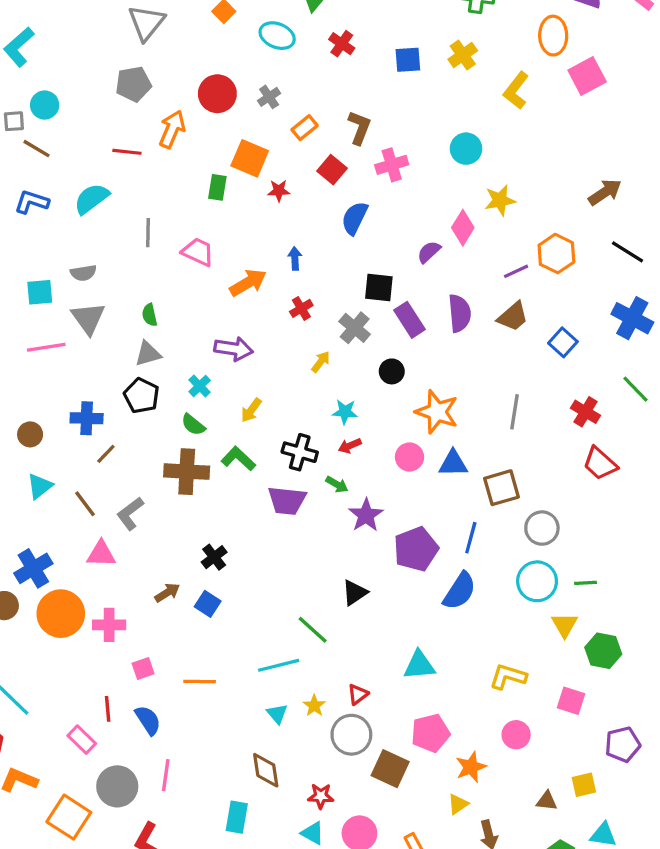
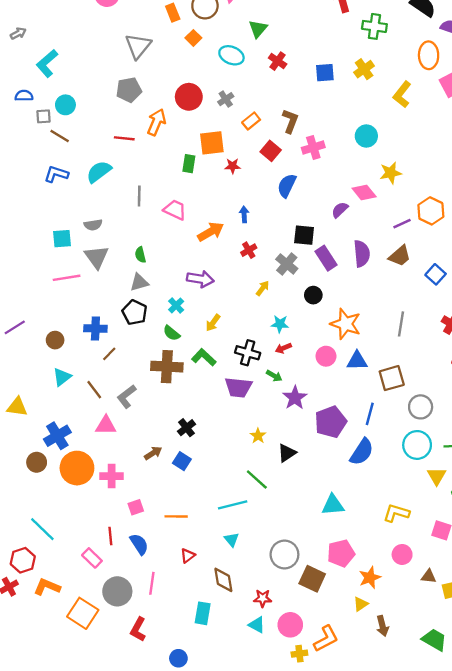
orange square: (250, 158) -> (212, 143), turned -30
pink diamond: (463, 228) -> (364, 192), turned -70
red triangle: (358, 694) -> (188, 556), moved
yellow star: (314, 706) -> (258, 436), moved
brown triangle: (547, 801) -> (429, 576), moved

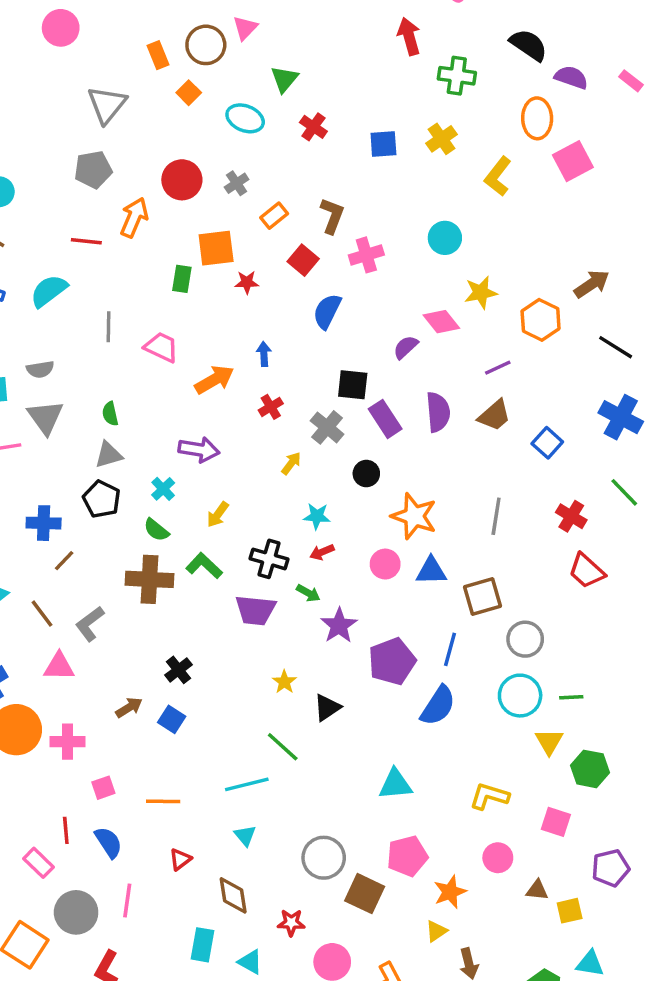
orange hexagon: (431, 211) -> (541, 320), moved
cyan triangle: (257, 625) -> (250, 962), moved

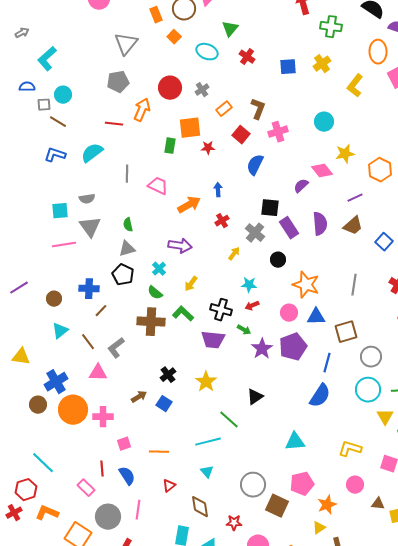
purple pentagon: (392, 661) -> (293, 347), moved
yellow star: (284, 682) -> (206, 382), moved, size x1.5

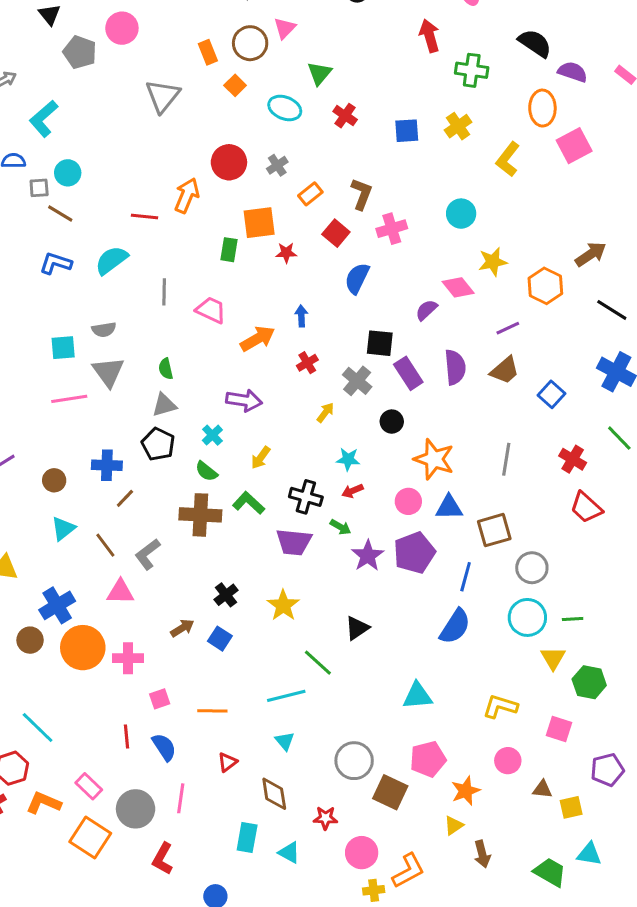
gray pentagon: (118, 82) -> (80, 52), moved, turned 30
pink rectangle: (86, 488) -> (89, 786), moved

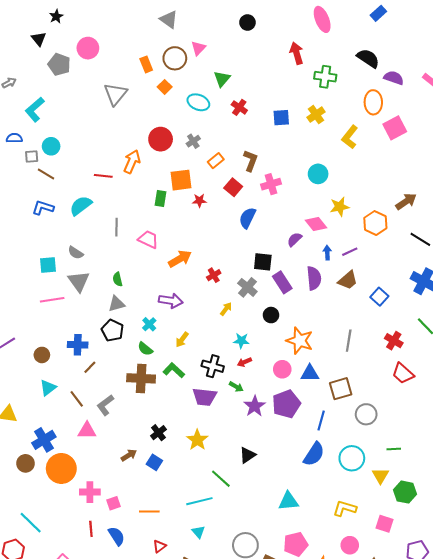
blue arrow: (301, 316) -> (327, 253), moved
gray semicircle: (104, 330) -> (76, 253), turned 42
cyan circle: (527, 617) -> (352, 458), moved
pink cross: (128, 658) -> (90, 492), moved

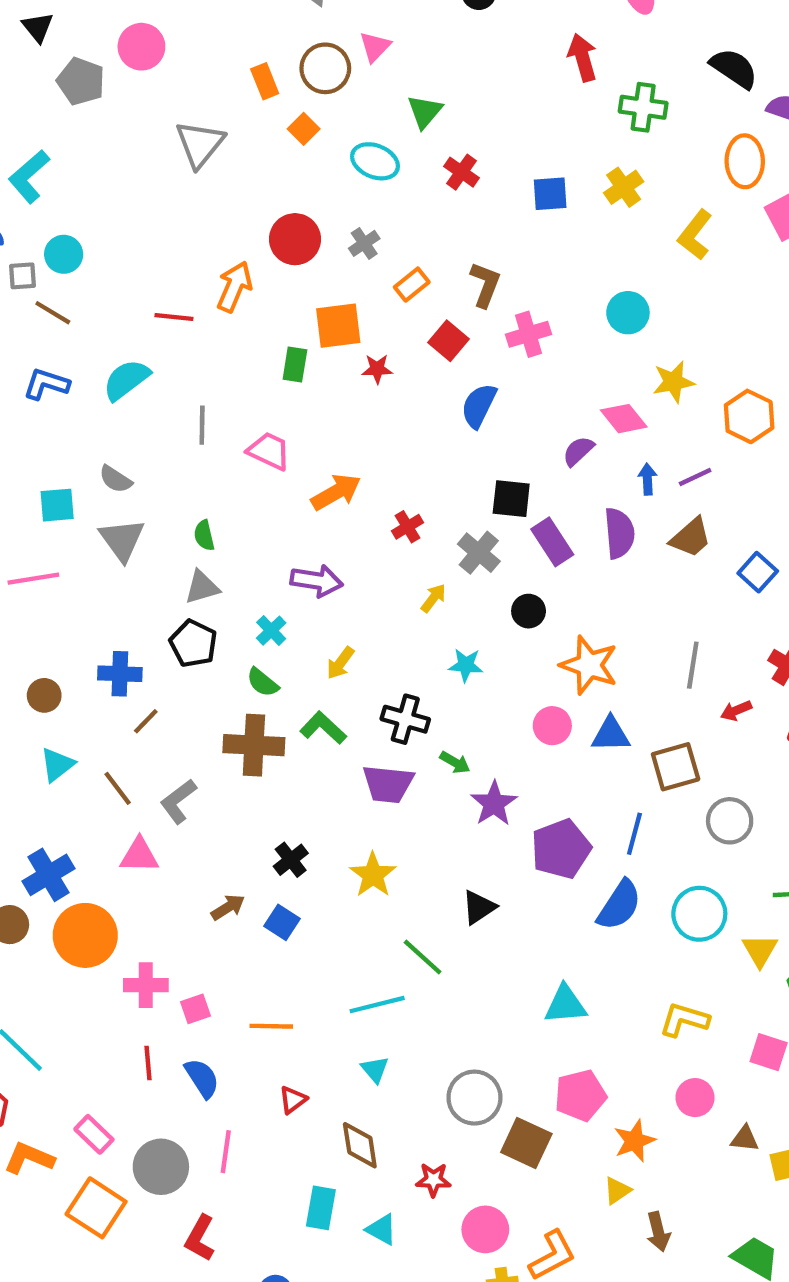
pink line: (52, 300) -> (33, 579), moved
red arrow: (244, 362) -> (736, 711), moved
purple pentagon: (286, 404) -> (561, 849), moved

